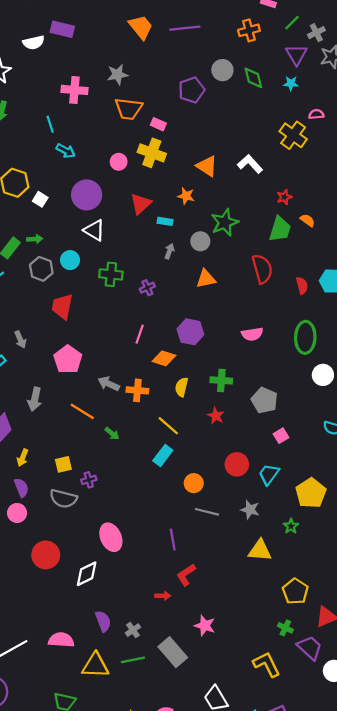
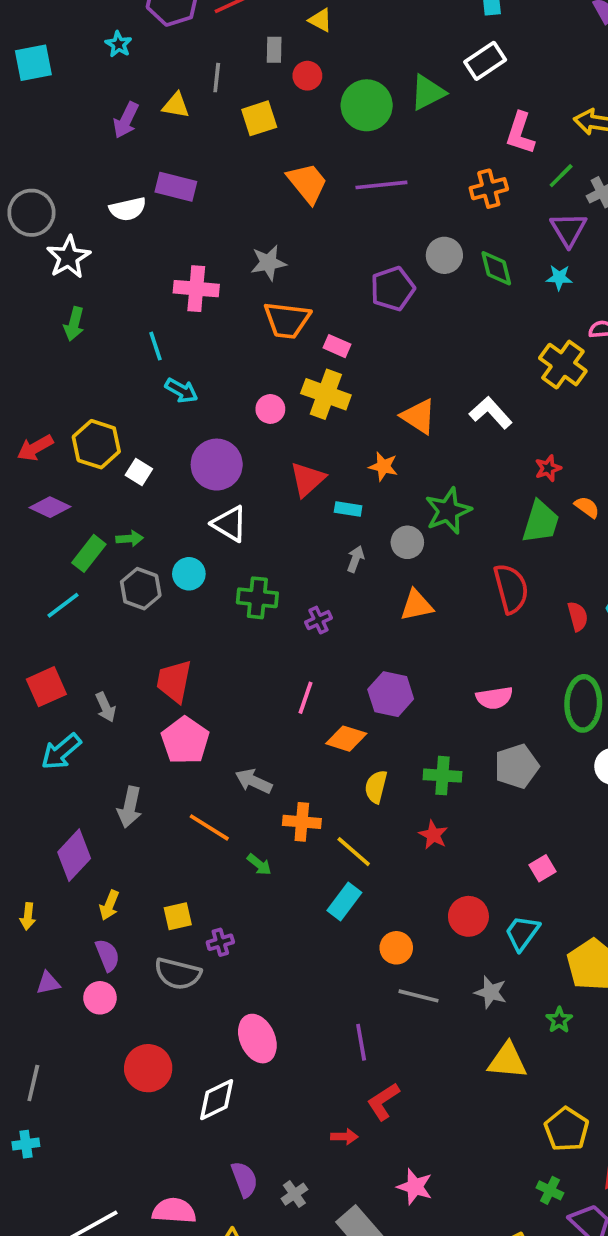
red trapezoid: (62, 306) -> (174, 681), moved
orange cross: (137, 390) -> (302, 822), moved
gray pentagon: (264, 400) -> (517, 766), moved, turned 30

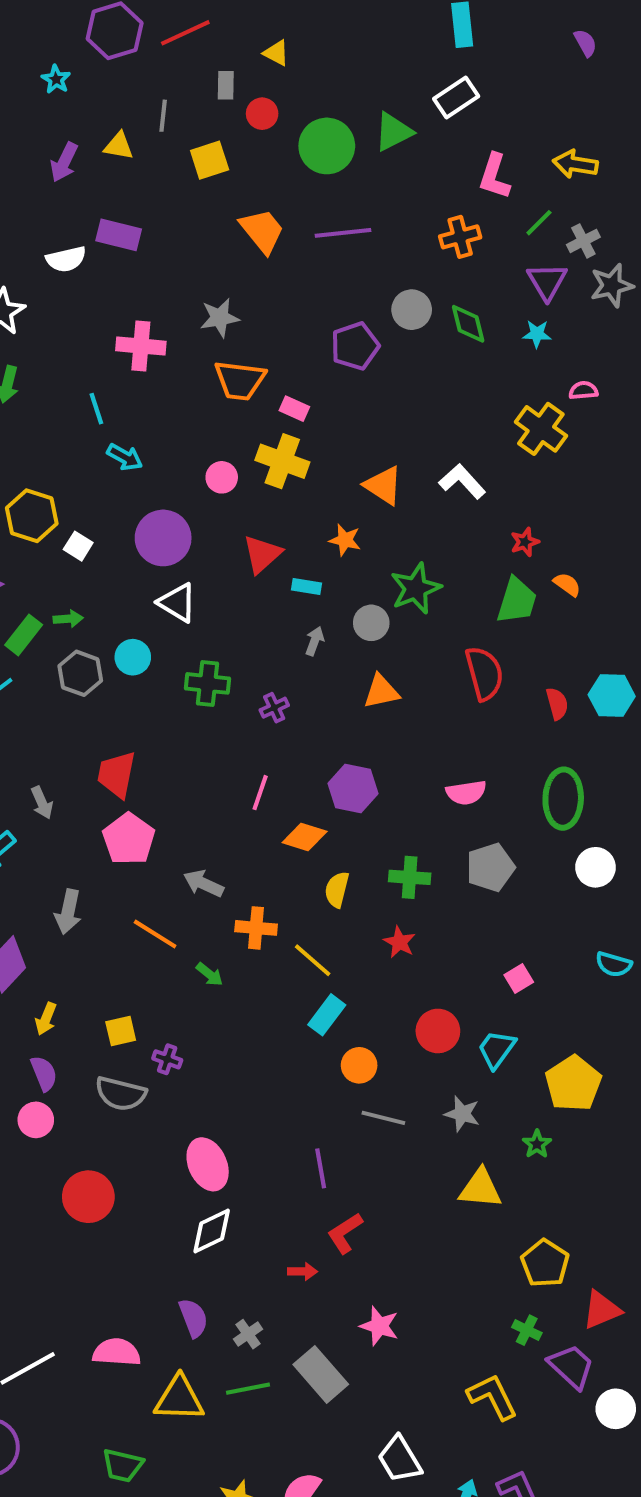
cyan rectangle: (344, 902) -> (327, 1015), moved
purple cross: (220, 942) -> (167, 1059), turned 35
white diamond: (217, 1100) -> (212, 1231), moved

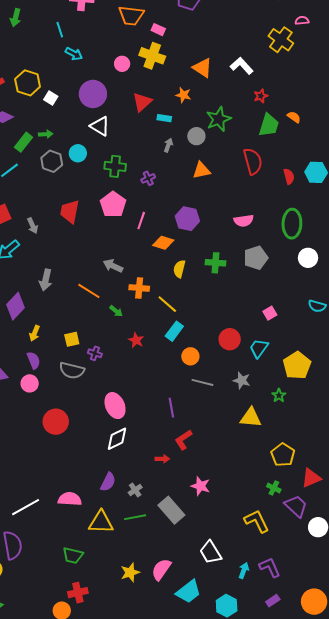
red star: (525, 542) -> (261, 96), moved
pink pentagon: (129, 839) -> (113, 205), moved
red star: (400, 942) -> (136, 340), moved
purple semicircle: (193, 1318) -> (108, 482), turned 48

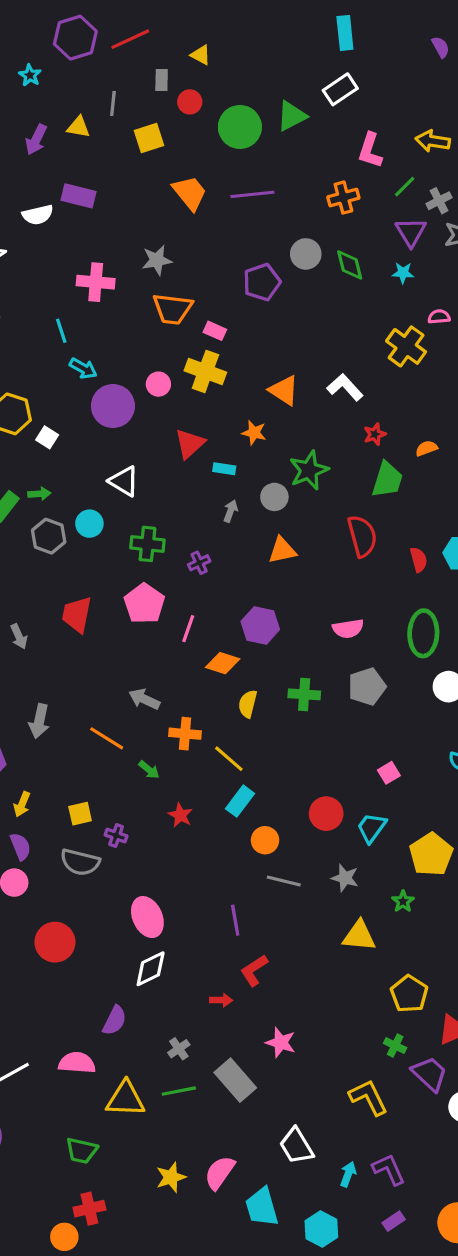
purple circle: (93, 94) -> (113, 406), moved
orange semicircle: (294, 117) -> (426, 448), moved, turned -56
purple semicircle: (108, 482) -> (115, 1021), moved
cyan trapezoid: (188, 592) -> (262, 1207), turned 112

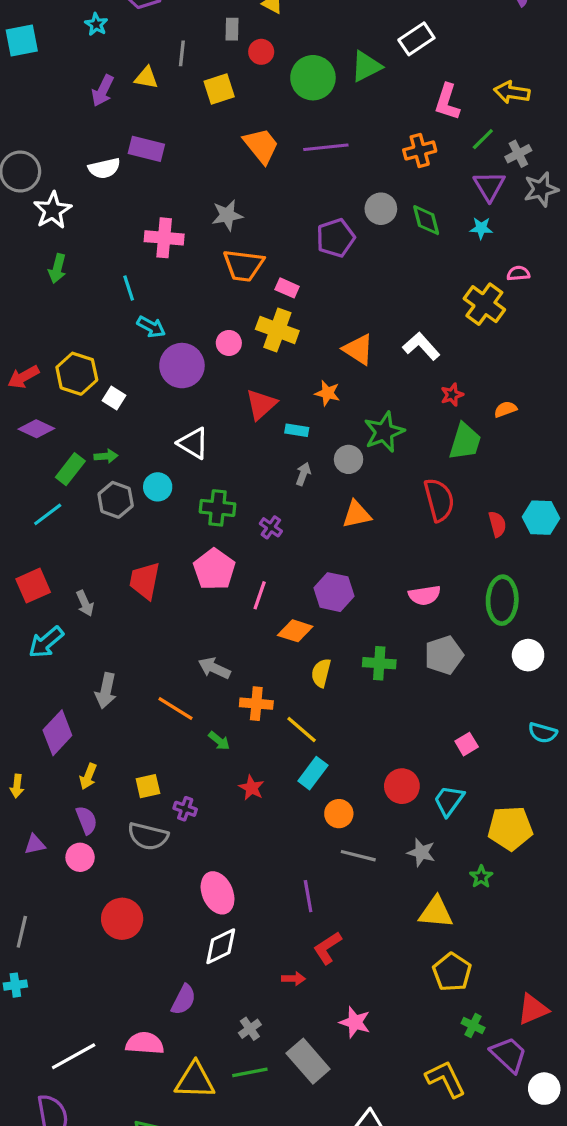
purple cross: (199, 563) -> (271, 527), turned -30
yellow pentagon: (431, 854) -> (510, 828), turned 30
yellow pentagon: (409, 994) -> (452, 972), moved

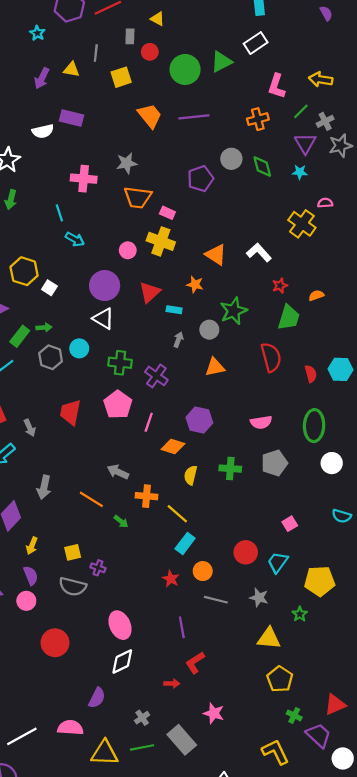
purple circle: (182, 366) -> (105, 286), moved
purple cross: (271, 527) -> (156, 376), size x1.5
red star: (251, 788) -> (171, 579), moved

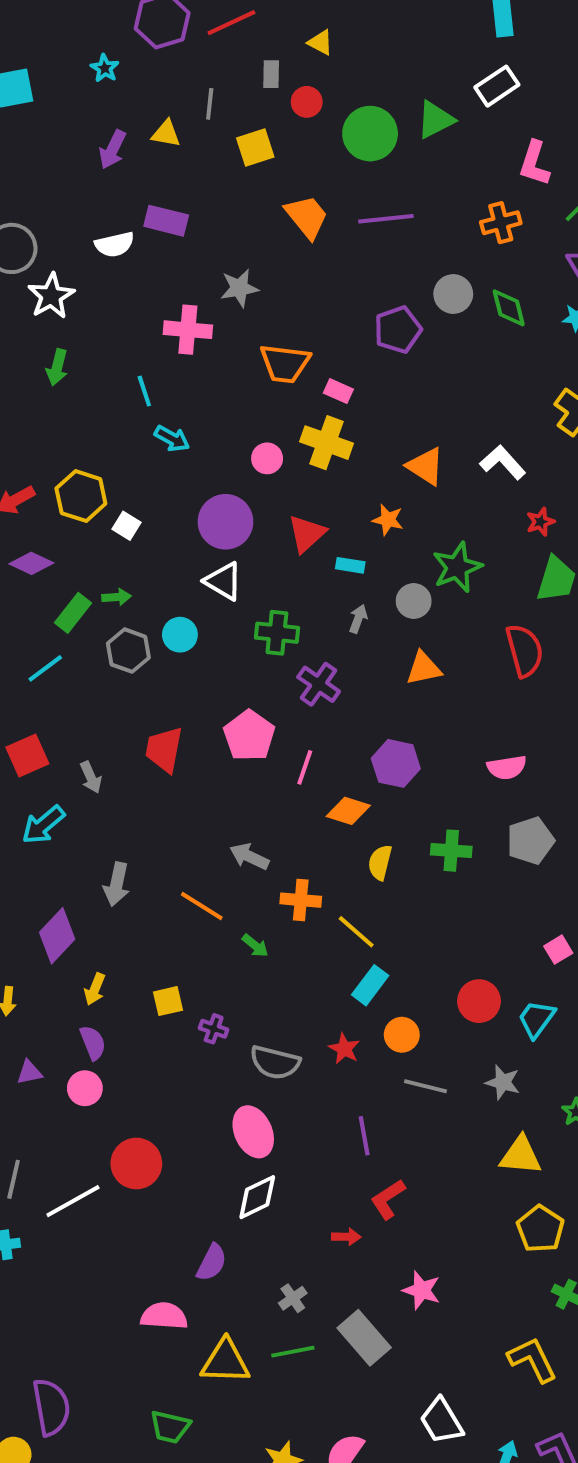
gray star: (127, 163) -> (239, 288), moved
green cross: (120, 363) -> (277, 633), moved
gray semicircle: (73, 587) -> (275, 1062), moved
white line: (22, 736) -> (73, 1201), moved

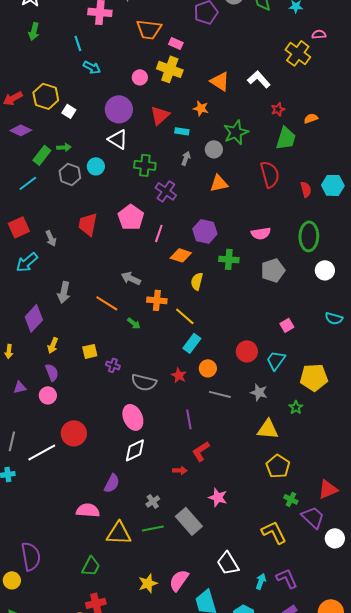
green cross: (451, 851) -> (229, 259), moved
green trapezoid: (170, 1427) -> (91, 566), turned -75

